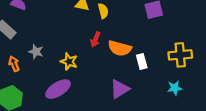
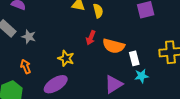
gray star: (36, 52) -> (29, 37), moved
orange arrow: (14, 64) -> (26, 67), moved
cyan star: (175, 88) -> (141, 76), moved

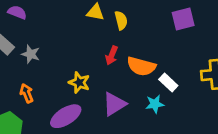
white rectangle: (134, 58) -> (168, 82), turned -32
cyan star: (141, 76) -> (155, 104), moved
purple triangle: (114, 84) -> (114, 104), moved

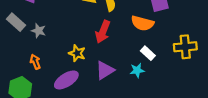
red arrow: (112, 55) -> (103, 32), size x1.5
orange semicircle: (141, 66) -> (142, 23), moved

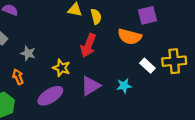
gray star: (39, 31) -> (28, 53), moved
white rectangle: (148, 53) -> (147, 66), moved

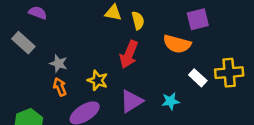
orange arrow: (18, 77) -> (60, 87), moved

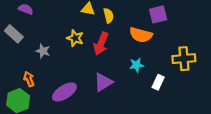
white rectangle: (198, 78) -> (158, 82), moved, turned 72
yellow star: (98, 80) -> (75, 38), moved
orange arrow: (60, 87) -> (29, 79), moved
cyan star: (170, 101) -> (137, 65), moved

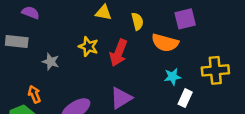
yellow semicircle: (109, 16) -> (137, 21), moved
gray rectangle: (14, 34) -> (17, 41), turned -36
cyan star: (137, 65) -> (173, 77), moved

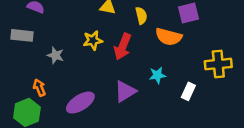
yellow star: (88, 47) -> (93, 40), turned -30
cyan star: (173, 77) -> (157, 75), moved

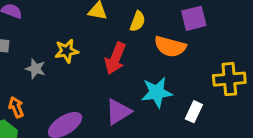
yellow semicircle: (141, 16) -> (138, 21), turned 35
yellow star: (93, 40) -> (66, 51), moved
cyan star: (157, 75) -> (157, 92), size x1.5

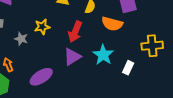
cyan star: (157, 92) -> (103, 55), turned -30
purple triangle: (118, 112) -> (72, 57), moved

